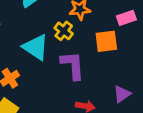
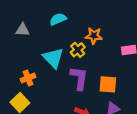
orange square: (106, 41) -> (108, 84), moved

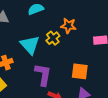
purple L-shape: (79, 78) -> (43, 75), moved

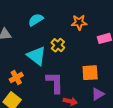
orange star: (68, 26) -> (79, 22), moved

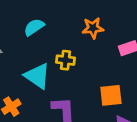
yellow cross: (58, 45) -> (66, 60), turned -32

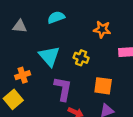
yellow cross: (66, 60) -> (81, 58), moved

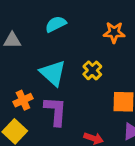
yellow cross: (81, 58) -> (92, 70), turned 32
purple L-shape: (63, 89) -> (56, 111), moved

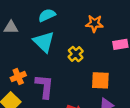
cyan triangle: (53, 73) -> (44, 42), moved

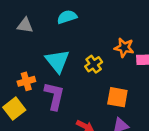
orange star: (94, 24) -> (124, 48), moved
cyan triangle: (44, 42) -> (57, 61), moved

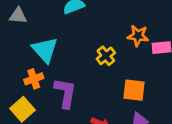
gray triangle: (25, 25) -> (18, 16), moved
cyan triangle: (57, 61) -> (45, 50), moved

